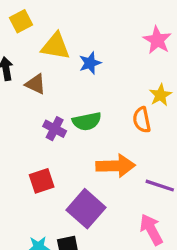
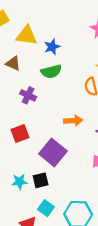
green semicircle: (87, 121) -> (51, 71), moved
orange arrow: (116, 166) -> (73, 121), size x0.7

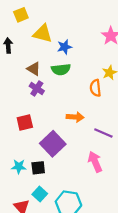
brown triangle: (13, 63) -> (34, 69), moved

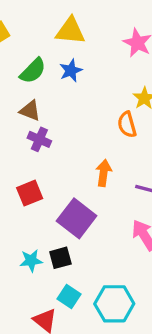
yellow triangle: (43, 34) -> (70, 31), moved
green semicircle: (61, 69) -> (33, 71), moved, turned -30
orange arrow: (75, 117) -> (104, 173), turned -77

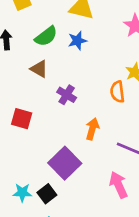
purple cross: (39, 139) -> (67, 95), moved
red square: (30, 193) -> (22, 119), moved, turned 30
black square: (60, 258) -> (47, 194), turned -30

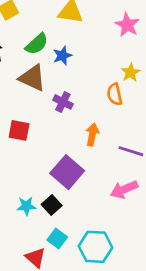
blue star: (77, 41) -> (62, 56), moved
brown triangle: (39, 69) -> (32, 78), size x1.5
pink arrow: (118, 185) -> (124, 189), turned -84

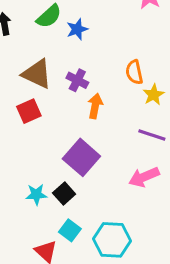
yellow star: (131, 73) -> (154, 95), moved
brown triangle: (32, 78) -> (37, 74), moved
red square: (19, 130) -> (29, 111), turned -35
orange arrow: (92, 135) -> (95, 106), moved

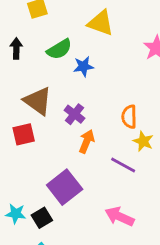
yellow star: (154, 95) -> (143, 141), turned -30
purple line: (152, 135) -> (123, 165), moved
pink arrow: (144, 177) -> (120, 217), turned 36

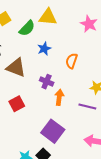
green semicircle: (59, 49) -> (27, 28), moved
brown triangle: (38, 101) -> (16, 68), moved
orange semicircle: (129, 117) -> (72, 61), moved, turned 35

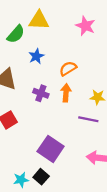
orange semicircle: (72, 61) -> (68, 69), turned 42
orange arrow: (59, 97) -> (66, 93), moved

